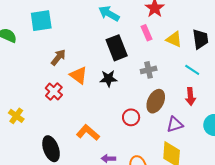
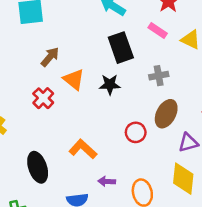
pink rectangle: (147, 33) -> (158, 31), turned -35

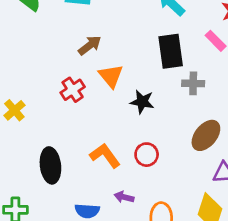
gray cross: (159, 76) -> (193, 83), moved
black star: (110, 84) -> (142, 102), moved
red circle: (136, 132) -> (147, 155), moved

